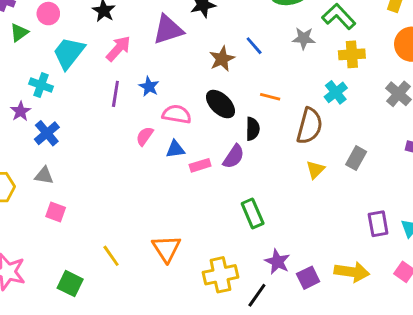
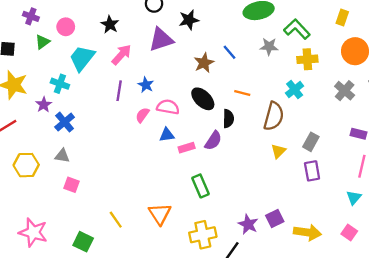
pink semicircle: (145, 136) -> (142, 115), moved
green rectangle: (253, 213) -> (200, 186), moved
purple rectangle: (378, 224) -> (312, 171), moved
purple square: (308, 278) -> (275, 218), moved

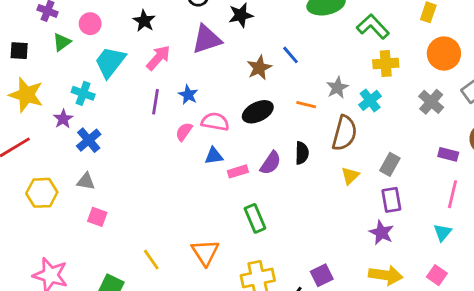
gray star: (269, 47) -> (337, 88), moved, turned -30
black ellipse: (203, 99) -> (258, 112), turned -70
black semicircle: (228, 119) -> (302, 153), moved
purple square: (275, 218) -> (322, 275), moved
purple star: (248, 224) -> (381, 233), moved

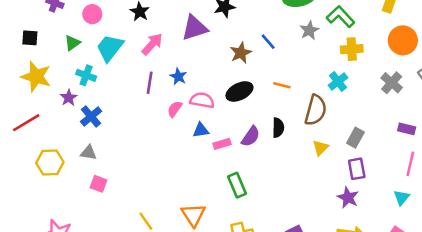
green triangle: (62, 42) -> (72, 43), moved
gray star: (337, 88) -> (309, 30), moved

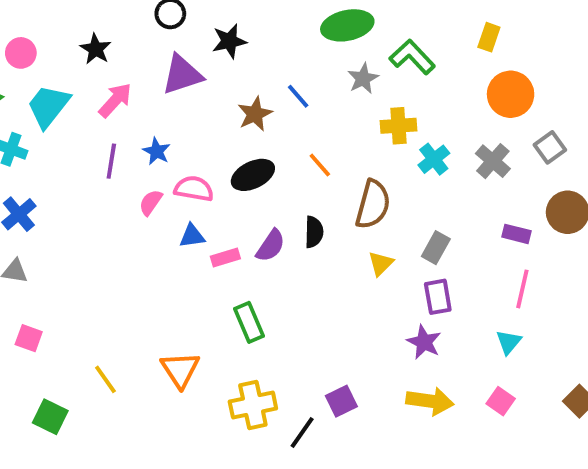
yellow cross: (352, 49) -> (398, 126), moved
cyan cross: (338, 82) -> (434, 159), moved
orange line: (282, 85) -> (320, 165), turned 35
pink square: (99, 184) -> (29, 338), moved

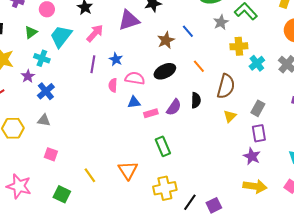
pink semicircle: (151, 202) -> (113, 85), turned -32
purple square: (341, 401) -> (214, 205), moved

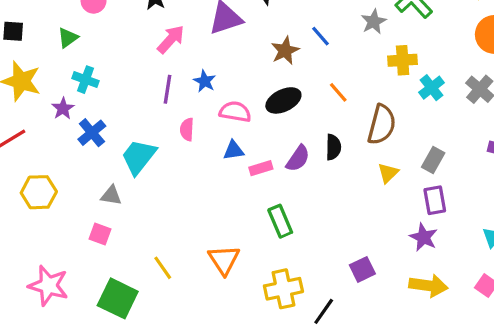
cyan trapezoid: (61, 36) -> (139, 157), moved
pink semicircle: (113, 85) -> (187, 129), moved
gray triangle: (44, 120) -> (111, 195), moved
green square: (62, 194) -> (118, 298), size x1.4
purple square: (214, 205) -> (362, 269), moved

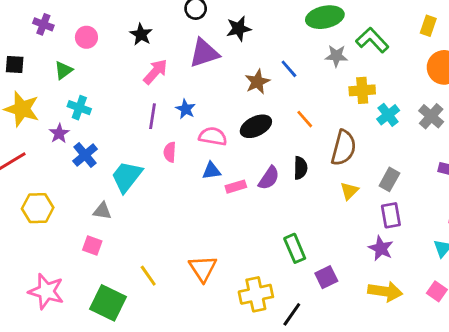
gray star: (374, 22) -> (336, 56), turned 30
green rectangle: (280, 221) -> (295, 248), moved

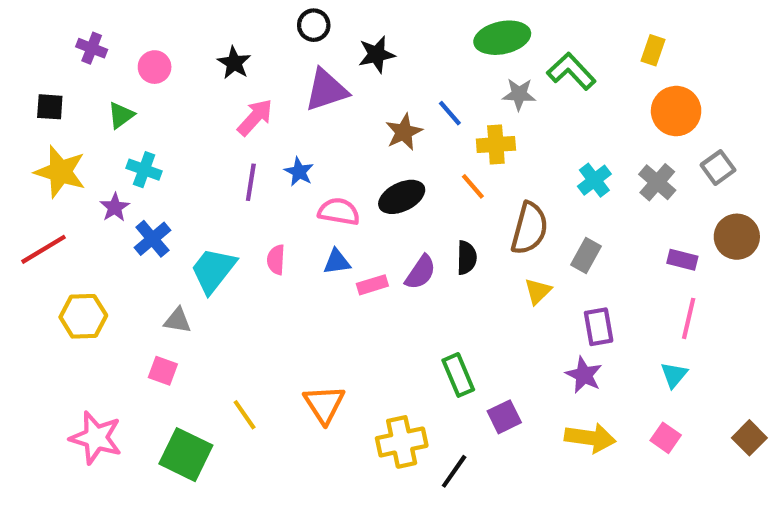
yellow cross: (362, 90) -> (496, 145), moved
pink semicircle: (170, 152) -> (276, 260), moved
gray rectangle: (389, 179) -> (586, 256), moved

